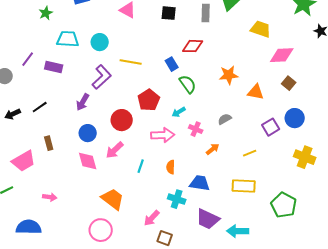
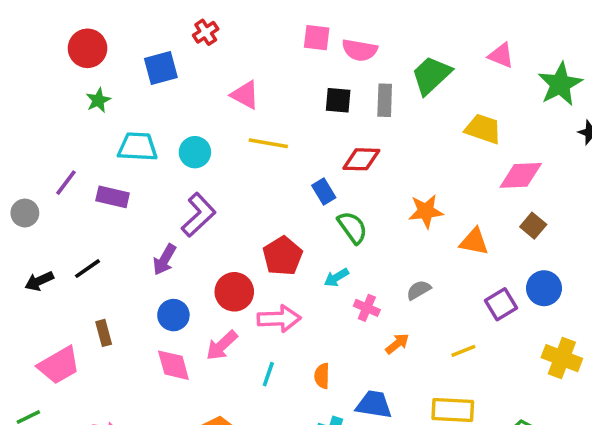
black square: (169, 13) -> (338, 100), moved
yellow line: (131, 62) -> (268, 143), moved
pink arrow: (163, 135) -> (279, 319), moved

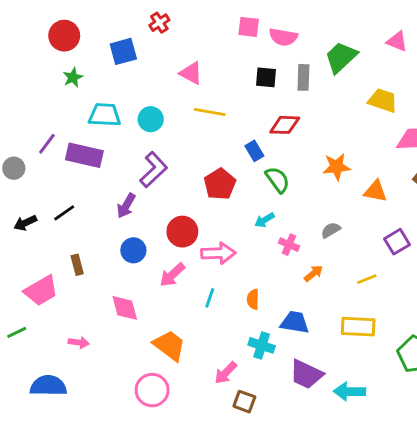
purple rectangle: (113, 197) -> (84, 155), size x1.4
red pentagon: (283, 256) -> (220, 184), moved
pink diamond: (173, 365) -> (125, 308), moved

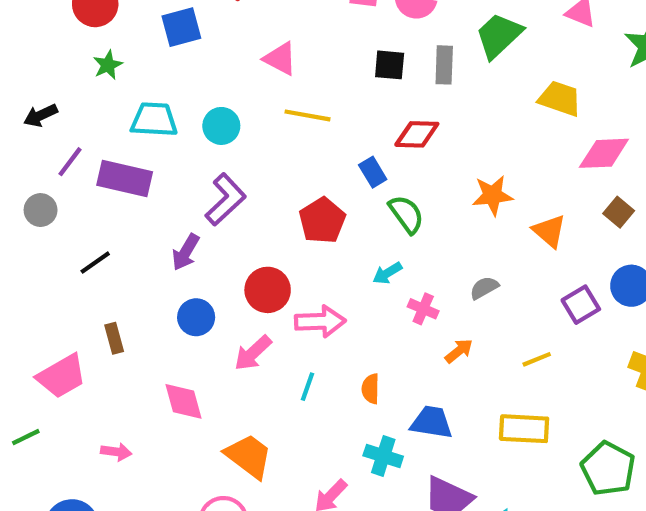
gray circle: (14, 168) -> (41, 210), moved
orange triangle: (375, 191) -> (549, 231), turned 30
black arrow: (25, 223) -> (41, 115), moved

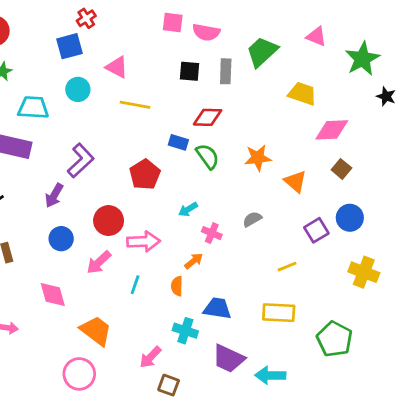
blue square: (181, 27) -> (69, 46), moved
cyan circle: (221, 126) -> (78, 89), moved
blue rectangle: (373, 172) -> (178, 142), turned -42
green semicircle: (406, 214) -> (208, 156), moved
orange arrow: (459, 351) -> (194, 261), moved

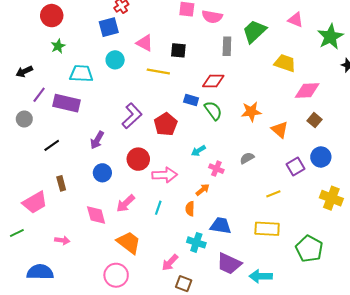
black square: (189, 71) -> (178, 50), moved
purple L-shape: (81, 161) -> (132, 116), moved
pink arrow: (99, 262) -> (126, 203), moved

